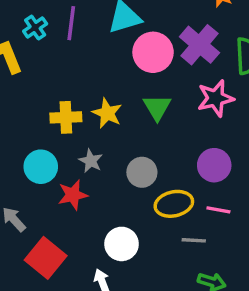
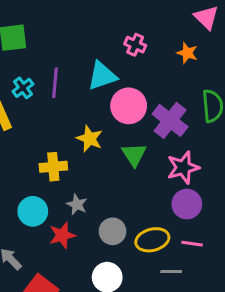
purple cross: (200, 45) -> (170, 120), moved
pink star: (216, 98) -> (183, 167), moved
yellow star: (107, 113) -> (90, 139), moved
gray circle: (142, 172) -> (112, 231), moved

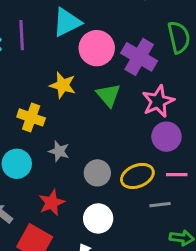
yellow cross: (53, 167) -> (31, 117), turned 32
red star: (62, 235) -> (52, 203), moved

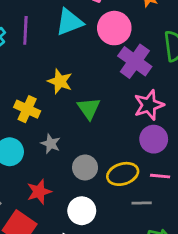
pink circle: (97, 48) -> (114, 28), moved
green triangle: (108, 95) -> (89, 108), moved

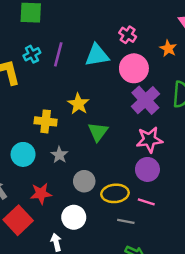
yellow cross: (27, 109) -> (46, 121), turned -30

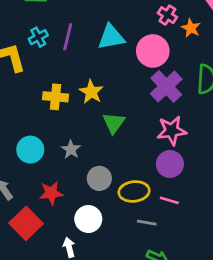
pink cross: (128, 35) -> (167, 15), moved
yellow cross: (46, 121) -> (56, 97), moved

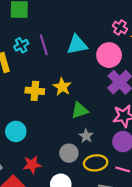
purple line: (68, 37) -> (44, 45), turned -30
green triangle: (114, 123) -> (80, 110), turned 36
gray star: (71, 149) -> (86, 136), moved

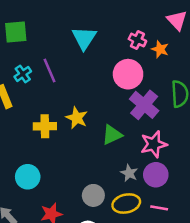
cyan triangle: (77, 45) -> (84, 38), moved, turned -40
green triangle: (80, 110) -> (112, 135), moved
gray star: (86, 136) -> (129, 173), moved

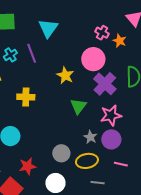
cyan triangle: (84, 38) -> (48, 28), moved
yellow star: (77, 118) -> (65, 75), moved
green triangle: (112, 135) -> (78, 106), turned -30
pink line: (159, 208) -> (121, 164), moved

